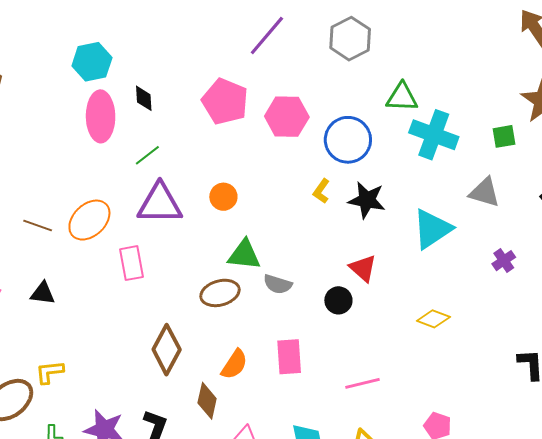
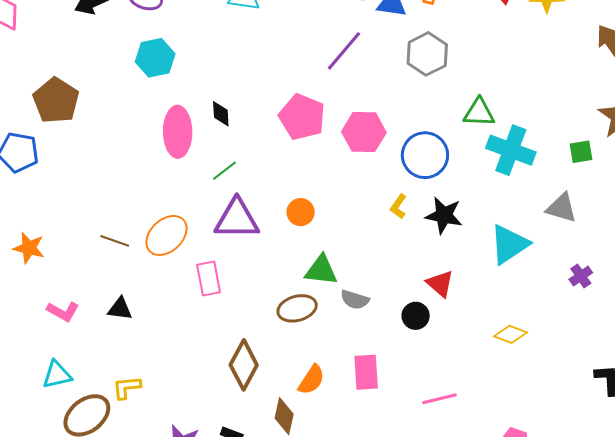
cyan hexagon: (92, 62) -> (155, 58), moved

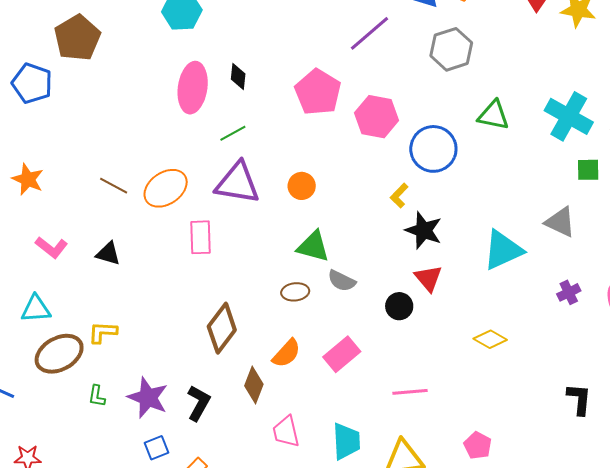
cyan cross: (511, 150) -> (569, 116), moved
black star: (444, 215) -> (424, 230), moved
brown ellipse: (297, 308) -> (295, 292), moved, size x0.7
pink rectangle: (366, 372) -> (342, 354), turned 45

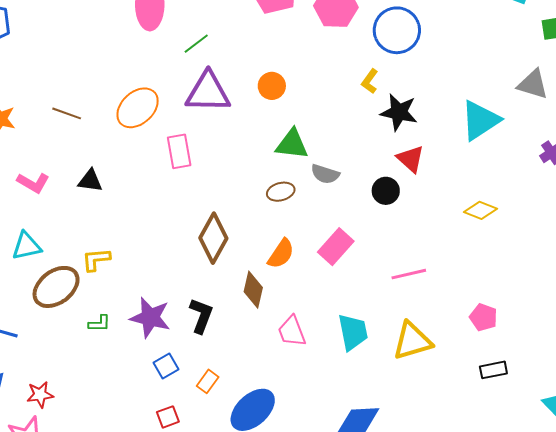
brown line: (114, 186) -> (67, 113), moved
green L-shape: (97, 396) -> (99, 323), turned -90

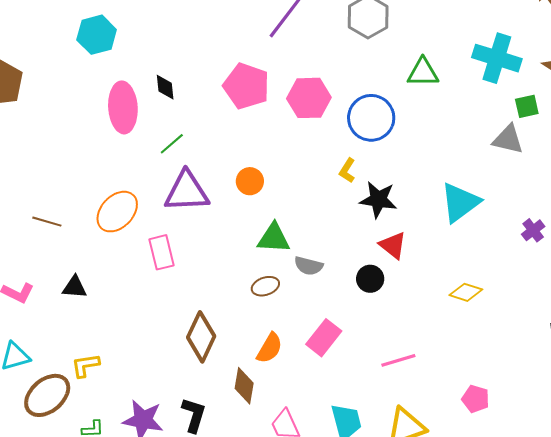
gray triangle: (533, 84) -> (508, 139), moved

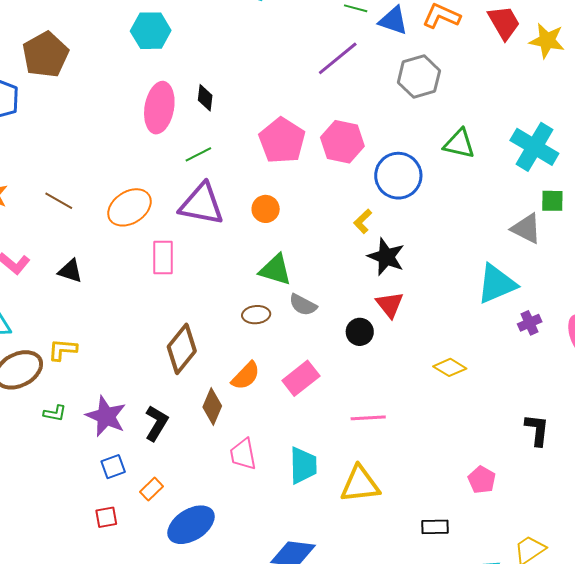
pink pentagon: (246, 86) -> (282, 141), moved
cyan triangle: (460, 202) -> (497, 284), moved
pink pentagon: (476, 399) -> (482, 480), moved

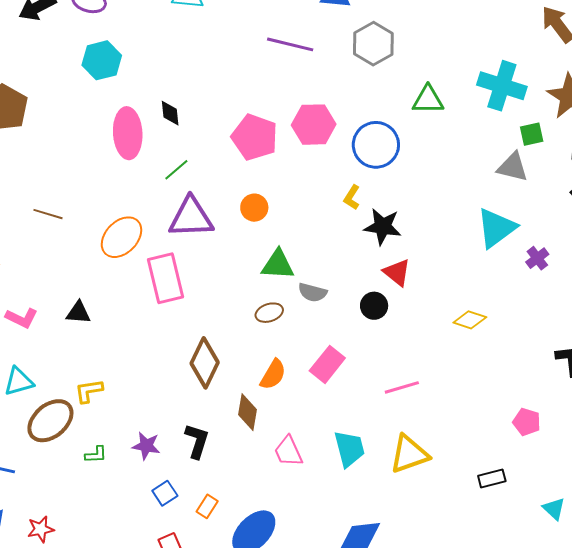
purple line: (338, 58) -> (290, 44), turned 66
brown line: (59, 201) -> (48, 214), moved
pink rectangle: (163, 257) -> (166, 278), size x1.4
purple star: (106, 416) -> (146, 446), size x0.7

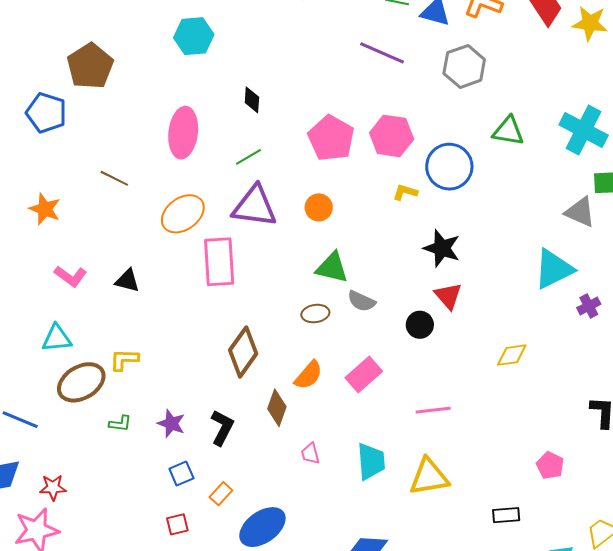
pink ellipse: (128, 133) -> (183, 133), moved
yellow L-shape: (352, 197) -> (405, 192), moved, turned 65
yellow diamond: (470, 320) -> (512, 355), turned -36
pink trapezoid: (288, 451) -> (310, 454), size x0.7

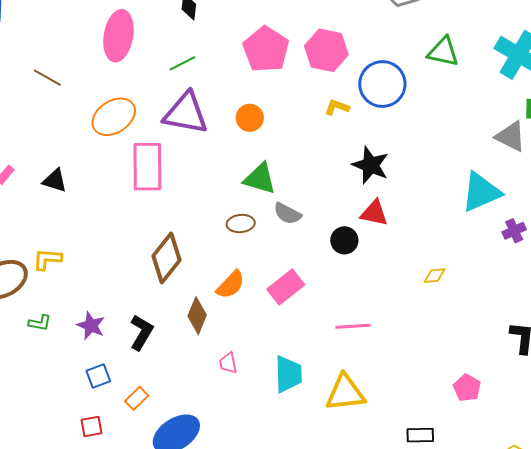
red triangle: (448, 296) -> (374, 213), turned -40
yellow diamond: (512, 355) -> (435, 276), size x0.7

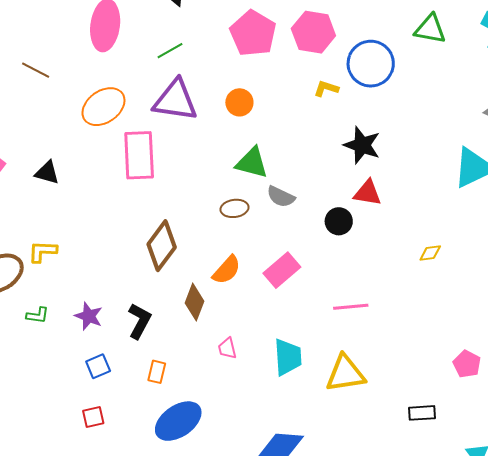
orange rectangle: (137, 398) -> (157, 372), moved, turned -30

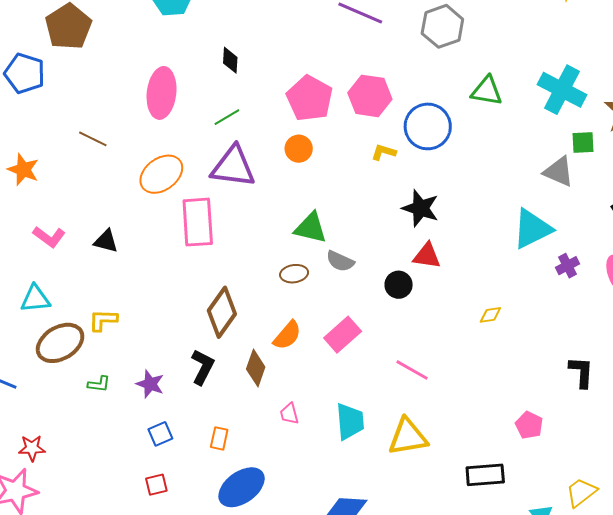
orange circle: (239, 102) -> (299, 149), moved
pink line: (351, 307) -> (412, 370), turned 36
black L-shape: (139, 321) -> (203, 367), moved
black rectangle: (422, 413) -> (485, 475), size x1.4

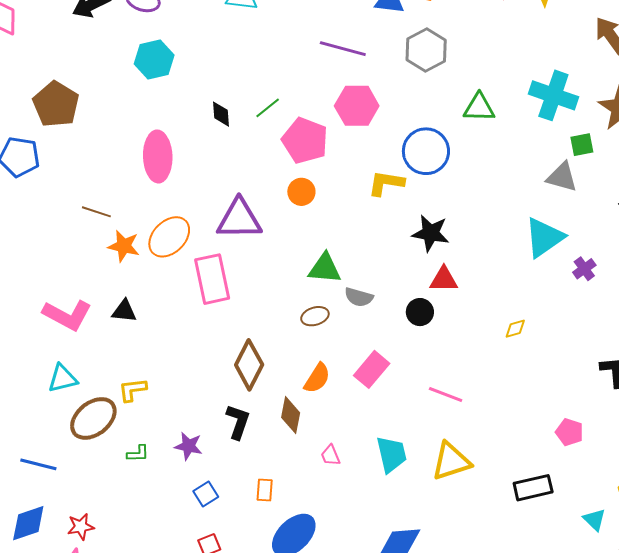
pink hexagon: (370, 96) -> (357, 106), moved
green line: (227, 117) -> (268, 108), moved
yellow L-shape: (384, 152) -> (386, 183), size x1.5
orange star: (23, 170) -> (124, 246), moved
pink L-shape: (49, 237) -> (67, 315), size x1.5

